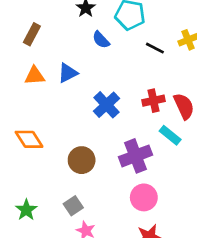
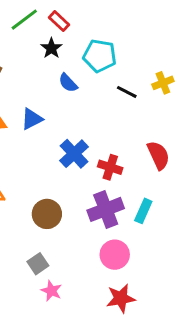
red cross: (153, 101) -> (110, 167), moved, turned 30
cyan rectangle: (170, 135) -> (143, 211), moved, turned 75

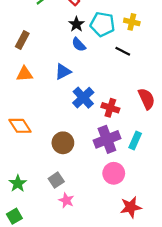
black star: (51, 48) -> (76, 24), moved
yellow cross: (163, 83) -> (132, 22), moved, turned 35
blue triangle: (32, 119) -> (63, 72), moved
red star: (121, 298) -> (131, 207), moved

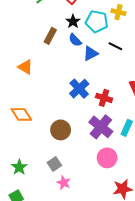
yellow cross: (132, 22) -> (118, 12), moved
brown rectangle: (22, 40) -> (50, 36), moved
blue triangle: (63, 72) -> (91, 53), moved
orange triangle: (25, 74) -> (25, 67), turned 35
purple cross: (107, 139) -> (101, 127), turned -30

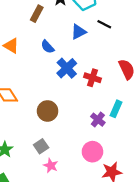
blue semicircle: (75, 40) -> (48, 47), moved
purple cross: (101, 127) -> (98, 120), moved, size x0.6
pink circle: (107, 158) -> (92, 152), moved

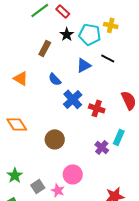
gray square: (41, 146) -> (38, 186), moved
pink circle: (92, 152) -> (73, 174), moved

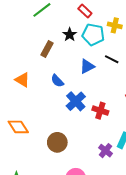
red rectangle: (63, 11) -> (85, 11), moved

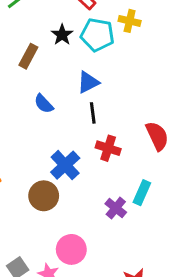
black line: (112, 59) -> (93, 113), moved, turned 56
blue cross: (76, 101) -> (65, 165), moved

